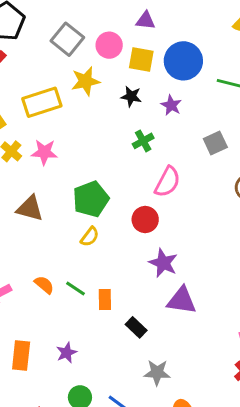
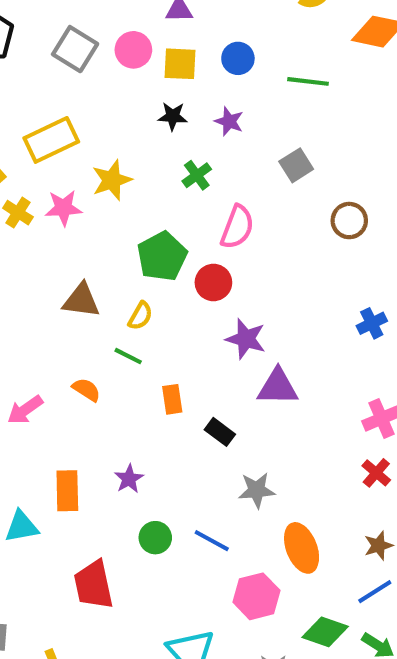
blue circle: (183, 61) -> (238, 58), size x0.6
yellow star: (86, 81) -> (112, 180), moved
green pentagon: (91, 199) -> (162, 256), moved
brown triangle: (30, 208) -> (81, 301), moved
green line: (76, 288) -> (128, 356), moved

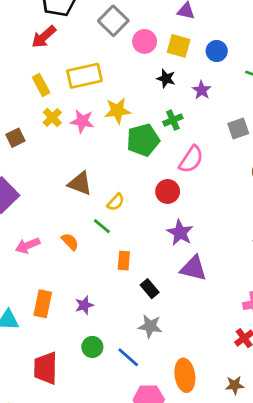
pink circle: (133, 50) -> (145, 41), moved
green pentagon: (162, 256) -> (143, 140), moved
gray star: (257, 490) -> (150, 326), moved

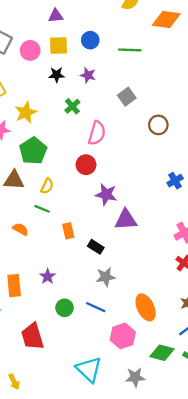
green pentagon: (143, 140) -> (33, 151), moved

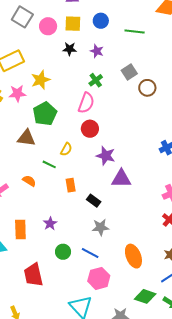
green cross: (72, 106) -> (96, 80), moved
brown circle: (158, 125) -> (147, 88), moved
pink semicircle: (97, 133) -> (86, 103), moved
yellow semicircle: (47, 186) -> (66, 149), moved
pink hexagon: (123, 336) -> (99, 278), moved

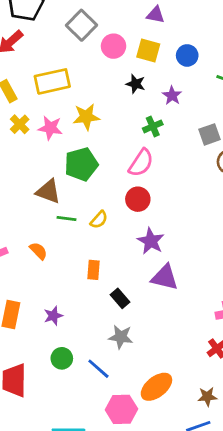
green cross: (96, 80) -> (153, 126), moved
green line: (49, 164) -> (66, 219), moved, turned -32
orange ellipse: (133, 256) -> (156, 387), turned 60
pink hexagon: (99, 278) -> (121, 409), moved

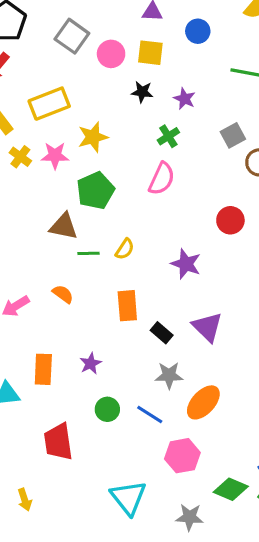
blue circle: (187, 55) -> (198, 31), moved
red circle: (138, 199) -> (230, 220), moved
orange rectangle: (93, 270) -> (127, 306), size x1.4
purple triangle: (165, 277) -> (207, 327), moved, turned 40
orange ellipse: (156, 387) -> (203, 402), moved

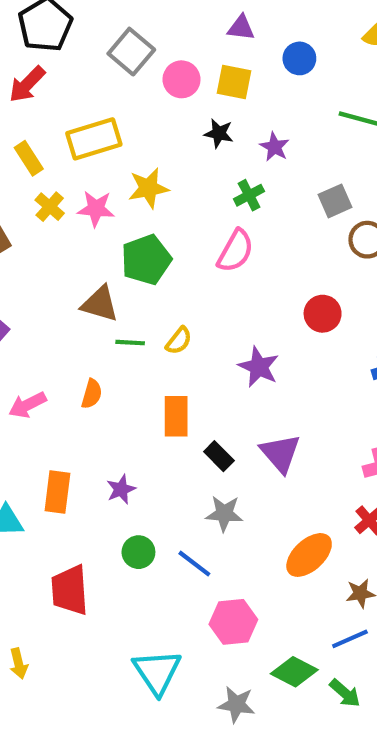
orange semicircle: (63, 294) -> (92, 394), turned 65
orange ellipse: (203, 402) -> (309, 555), moved

